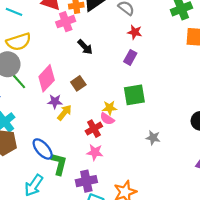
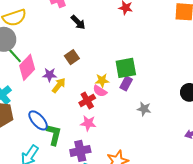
purple rectangle: (130, 57) -> (126, 83), moved
pink diamond: (47, 78) -> (27, 67), moved

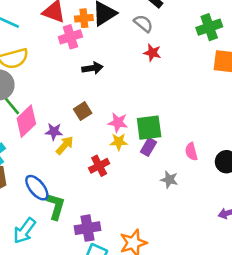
black arrow: (78, 22) -> (92, 68), turned -56
pink semicircle: (100, 91) -> (191, 152), moved, turned 40
pink star: (88, 123) -> (118, 122), moved

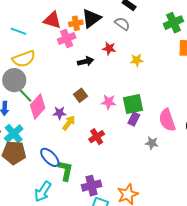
red star: (152, 53) -> (109, 48), moved
yellow star: (119, 142) -> (137, 60), moved
pink semicircle: (191, 152) -> (167, 120), size x1.6

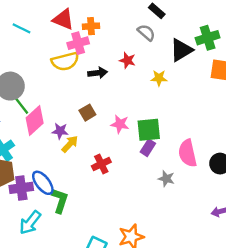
black triangle: (91, 18) -> (181, 50), moved
yellow semicircle: (24, 59) -> (65, 61), moved
purple cross: (91, 186) -> (21, 188), moved

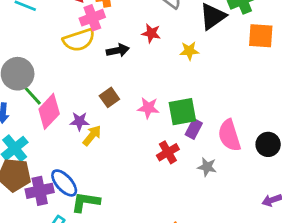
purple rectangle: (148, 148) -> (194, 129), moved
red cross: (101, 164) -> (168, 152), moved
green L-shape: (60, 201) -> (86, 202), turned -95

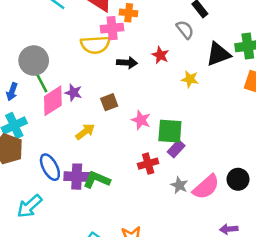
purple star: (79, 121) -> (73, 93), moved
pink semicircle: (229, 135) -> (206, 187), moved, turned -128
purple cross: (40, 191) -> (77, 177), moved
green L-shape: (86, 202) -> (97, 180), moved

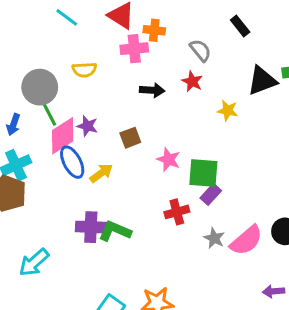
gray semicircle: (185, 30) -> (200, 50), moved
yellow semicircle: (95, 45) -> (84, 70), moved, size x0.7
blue ellipse: (50, 167) -> (72, 162), moved

